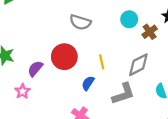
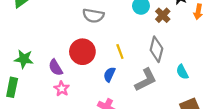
gray diamond: (138, 65) -> (156, 49), turned -40
purple semicircle: (35, 69) -> (56, 68), turned -63
pink star: (22, 91) -> (62, 89), moved

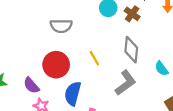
blue semicircle: (109, 74) -> (73, 94), moved, size x1.5

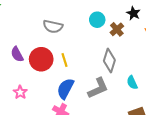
yellow line: (94, 58) -> (65, 60), moved
purple semicircle: (31, 85) -> (17, 54), moved
blue semicircle: (73, 94) -> (65, 89), moved

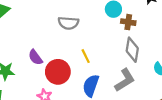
brown cross: (117, 29) -> (128, 22), moved, turned -32
red circle: (41, 59) -> (58, 72), moved

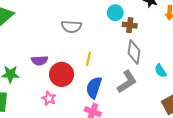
yellow line: (86, 56) -> (89, 59), turned 40
purple semicircle: (35, 57) -> (40, 60), turned -56

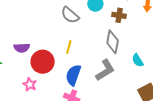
brown cross: (130, 25) -> (119, 15), moved
gray semicircle: (71, 27) -> (70, 15), moved, turned 36

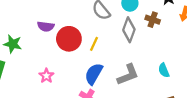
gray diamond: (113, 42) -> (129, 30), moved
purple semicircle: (22, 48) -> (46, 26), moved
red circle: (43, 62) -> (69, 39), moved

